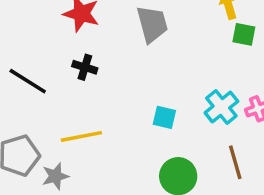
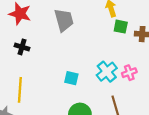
yellow line: (81, 136) -> (20, 90), turned -75

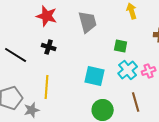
green square: (121, 27) -> (121, 46), moved
cyan square: (71, 78) -> (95, 76), size x1.5

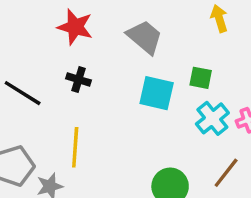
gray trapezoid: (88, 22) -> (145, 37), turned -35
cyan square: (95, 76) -> (157, 93), moved
brown line: (136, 102) -> (226, 173), turned 54

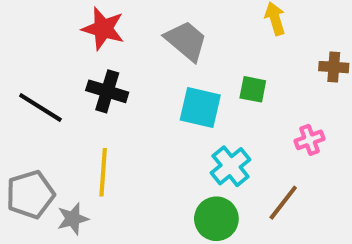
black cross: (79, 79) -> (107, 91), size x1.4
cyan cross: (212, 118) -> (231, 166), moved

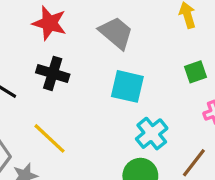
green square: (253, 89) -> (196, 72), moved, turned -30
yellow line: (103, 172) -> (49, 138), turned -51

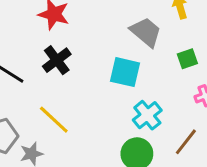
gray trapezoid: (116, 33) -> (146, 32), moved
black cross: (53, 73) -> (57, 60), turned 36

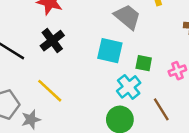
green square: (187, 59) -> (144, 63), moved, turned 30
brown line: (186, 142) -> (161, 109), turned -70

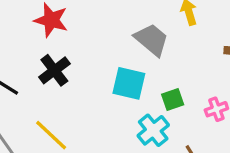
green square: (144, 63) -> (173, 100), turned -30

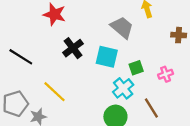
black cross: (54, 70) -> (73, 48), moved

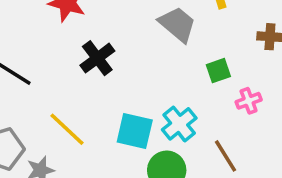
cyan square: (107, 57) -> (135, 131), moved
green square: (136, 68) -> (218, 71), moved

